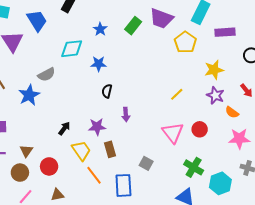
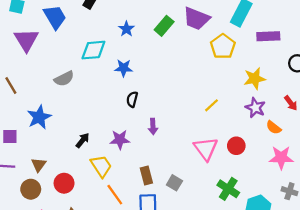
blue star: (29, 95) -> (39, 117), moved
brown rectangle: (110, 149) -> (146, 176), moved

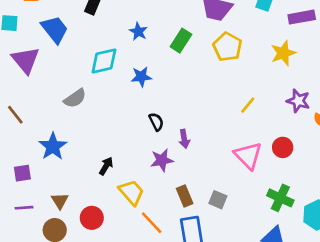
green rectangle: (164, 26) -> (181, 41), moved
yellow pentagon: (223, 46) -> (227, 47), moved
yellow star: (255, 79) -> (283, 53), moved
black semicircle: (132, 99) -> (156, 122), moved, turned 147
purple star: (120, 140) -> (162, 160), moved

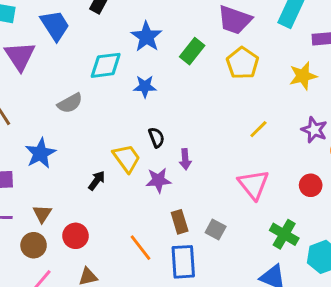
blue star: (138, 32) -> (146, 37), size x1.5
red circle: (283, 147) -> (311, 185), moved
yellow trapezoid: (131, 192) -> (127, 158), moved

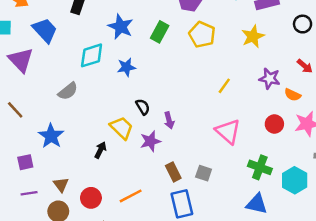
orange line: (141, 248) -> (131, 196), moved, turned -70

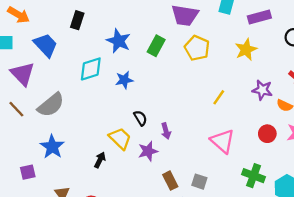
gray semicircle: (68, 91) -> (51, 105), moved, size x1.4
brown line: (15, 110) -> (16, 109), moved

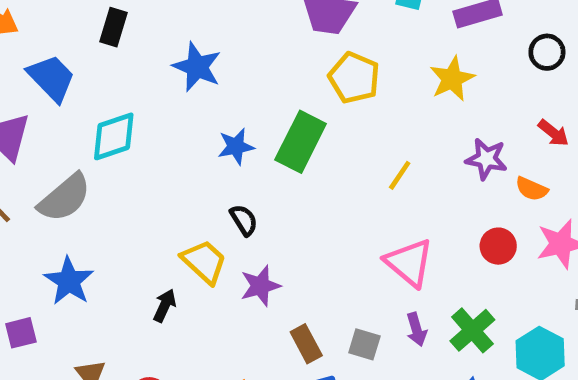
green rectangle: (156, 46) -> (301, 142), moved, size x1.4
cyan diamond: (91, 69) -> (114, 136), moved
blue star: (124, 80) -> (236, 146), moved
purple arrow: (166, 131) -> (416, 329), moved
green cross: (254, 176) -> (472, 330), turned 30

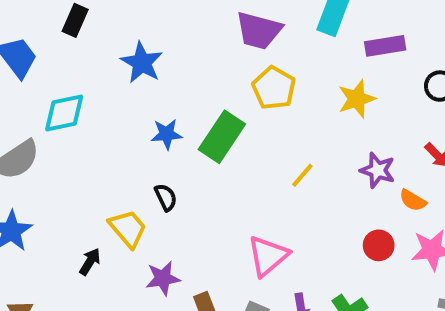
pink triangle: (409, 263) -> (268, 256), moved, turned 33
purple star: (260, 286) -> (163, 278), moved

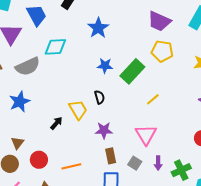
yellow pentagon: (274, 88) -> (162, 51), turned -30
yellow line: (302, 175) -> (153, 99), moved
pink triangle: (268, 256) -> (146, 135), turned -30
purple star: (163, 278) -> (104, 130), moved

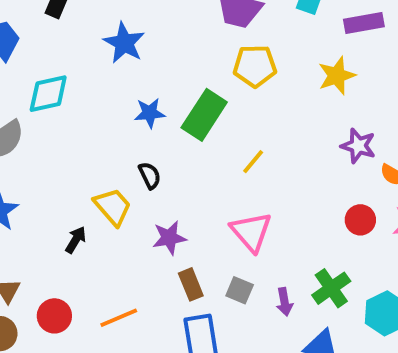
purple arrow: (158, 163) -> (284, 302), moved

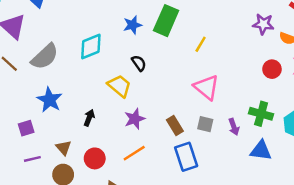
cyan diamond: (48, 94) -> (91, 47), moved
purple star: (169, 238) -> (135, 119), moved
black arrow: (76, 240) -> (89, 118), moved
green cross: (331, 288) -> (261, 114), turned -30

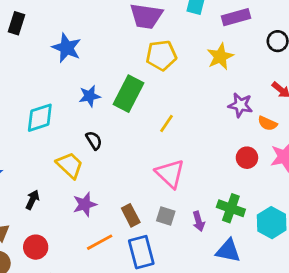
orange line: (134, 153) -> (100, 242), moved

